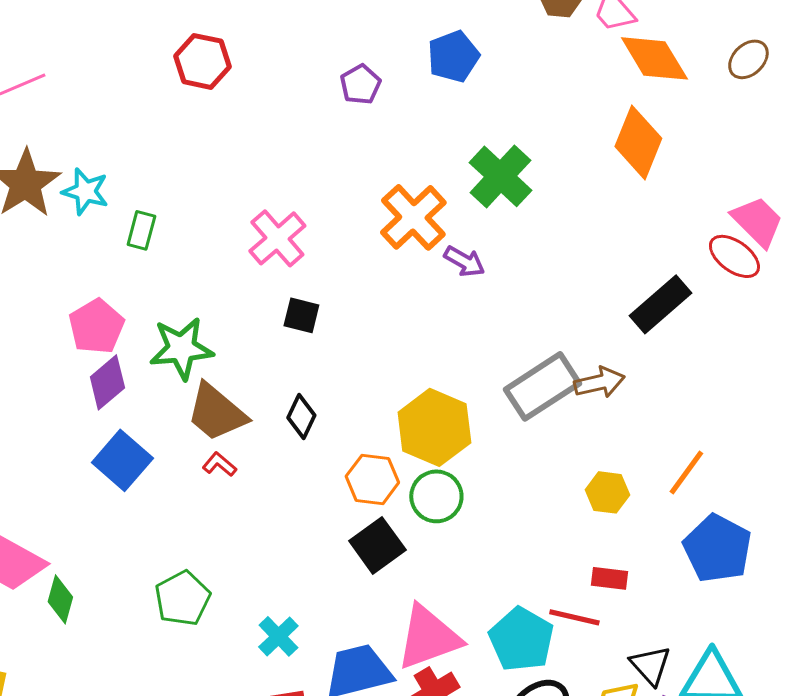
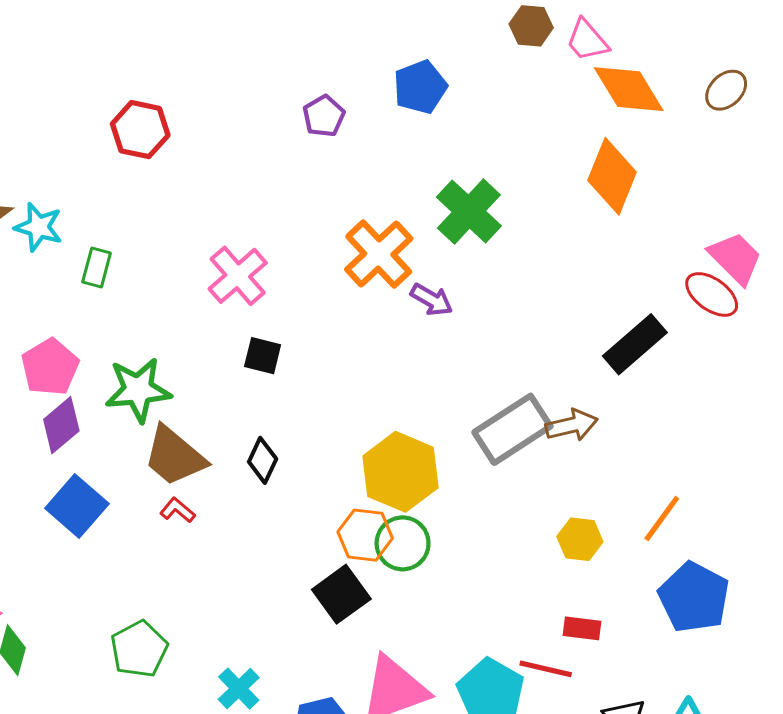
red hexagon: (202, 61) -> (140, 130), moved
orange hexagon: (372, 479) -> (365, 535), moved

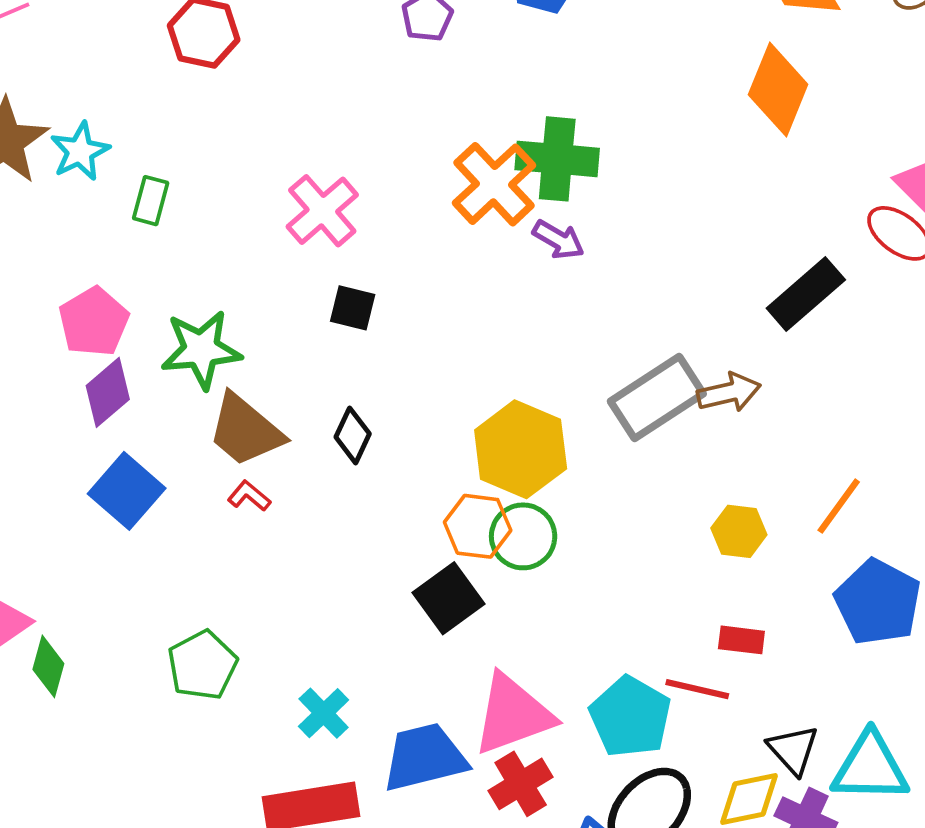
green cross: (469, 211) -> (557, 159), moved, turned -38
cyan star: (39, 227) -> (80, 151), turned 30

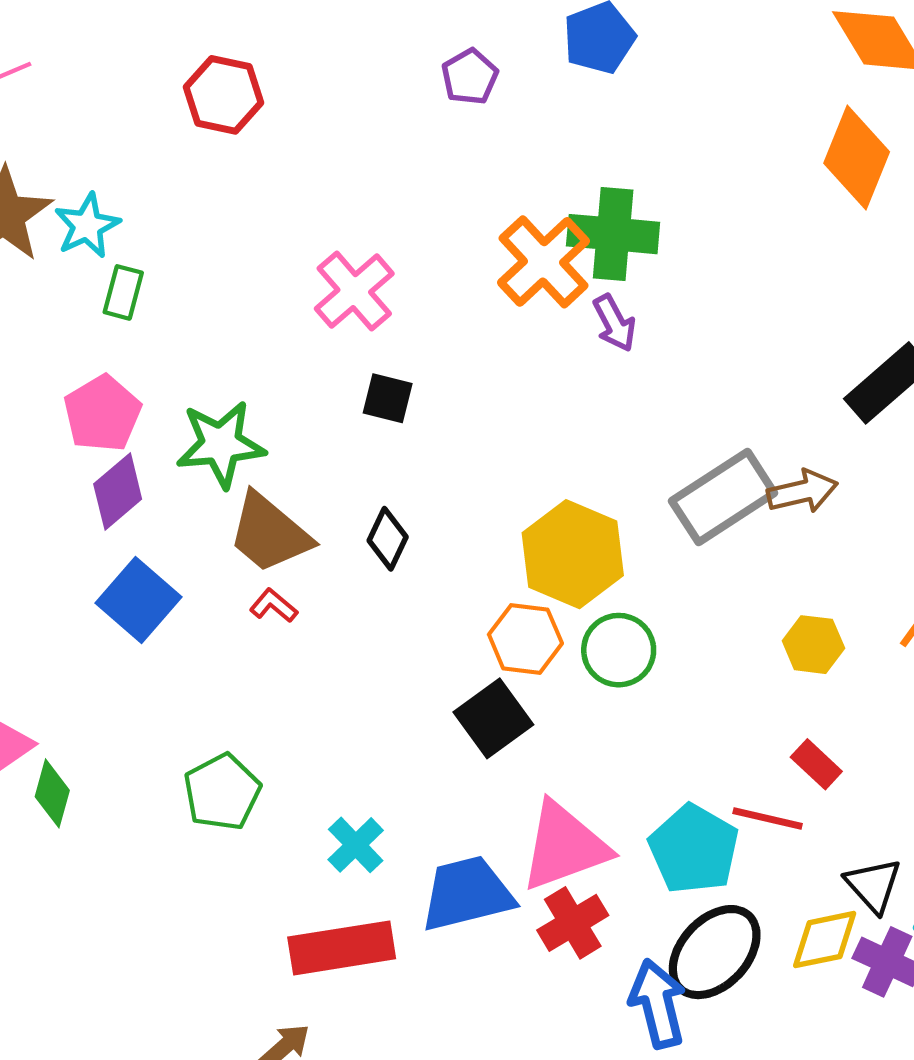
green rectangle: (151, 201) -> (123, 292), moved
purple arrow: (558, 240) -> (614, 323), turned 32
green circle: (523, 536) -> (619, 650), moved
red rectangle: (741, 640) -> (816, 764), turned 36

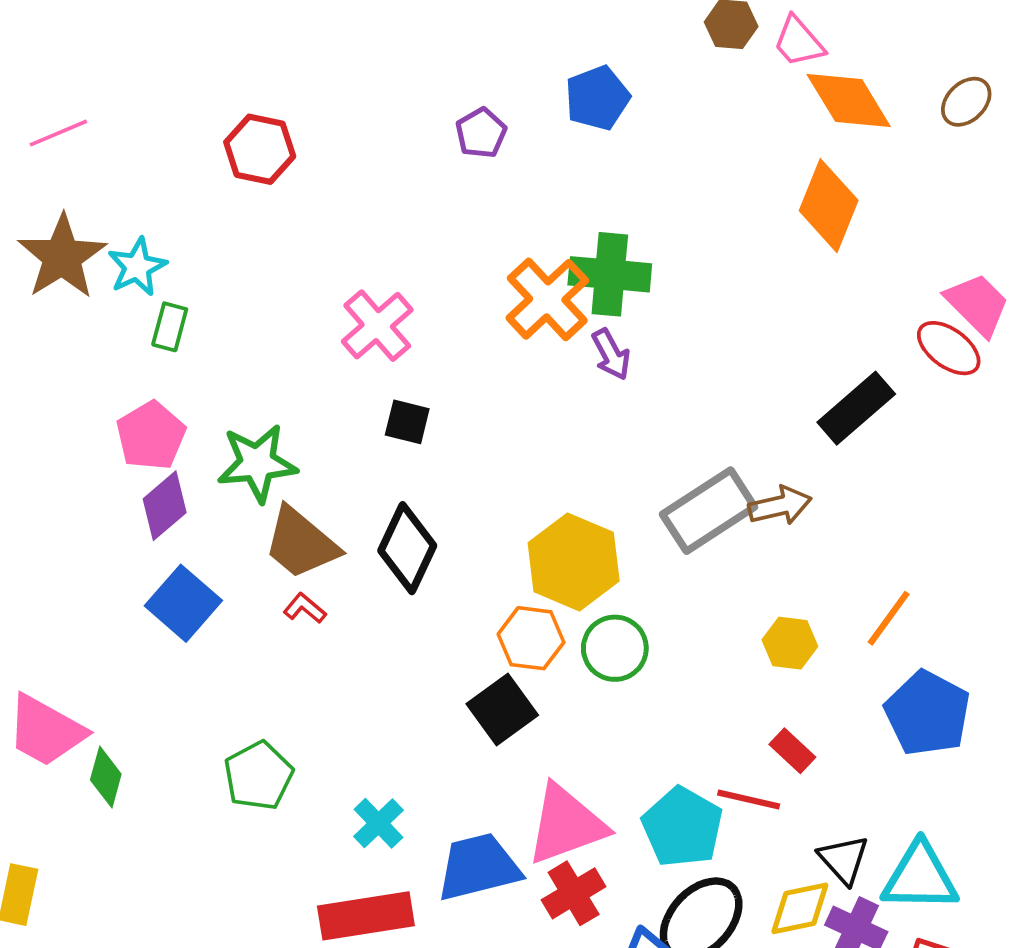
black diamond: (388, 539) -> (407, 548), size x1.6

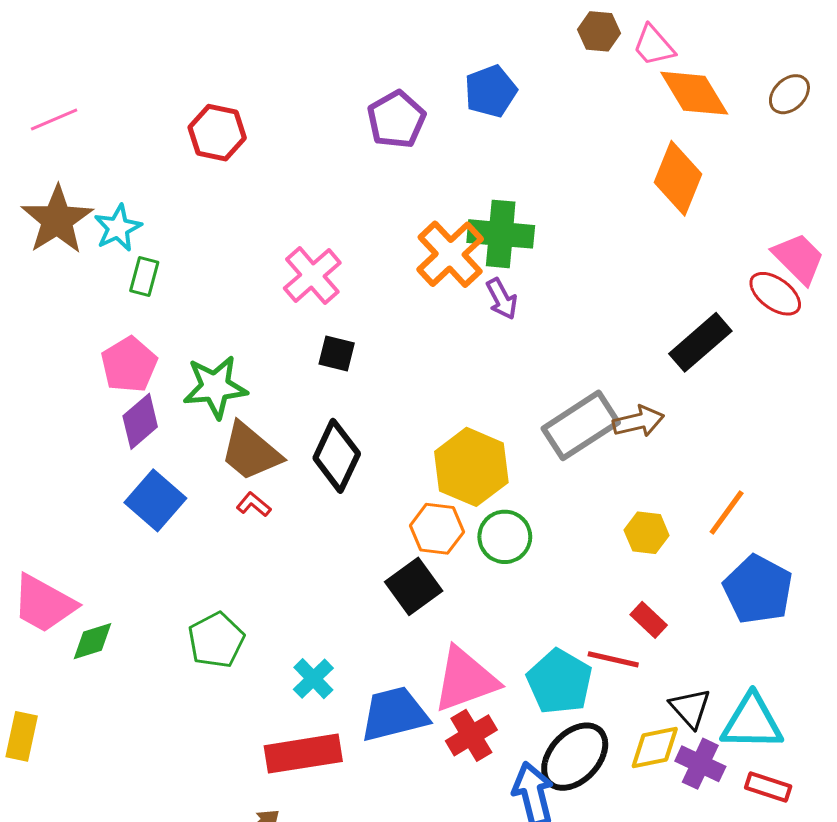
purple pentagon: (481, 133) -> (396, 120), size x1.4
green diamond: (106, 777) -> (93, 641), turned 57

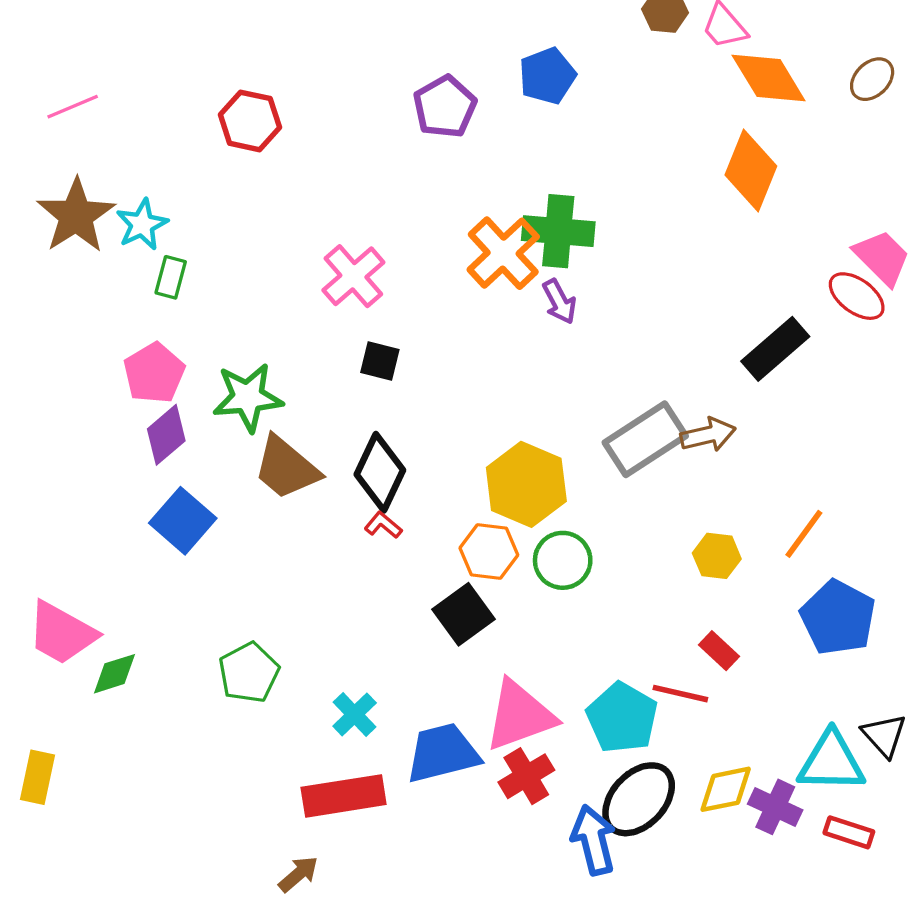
red L-shape: (254, 504) -> (383, 525), moved
black triangle: (690, 708) -> (884, 735), moved

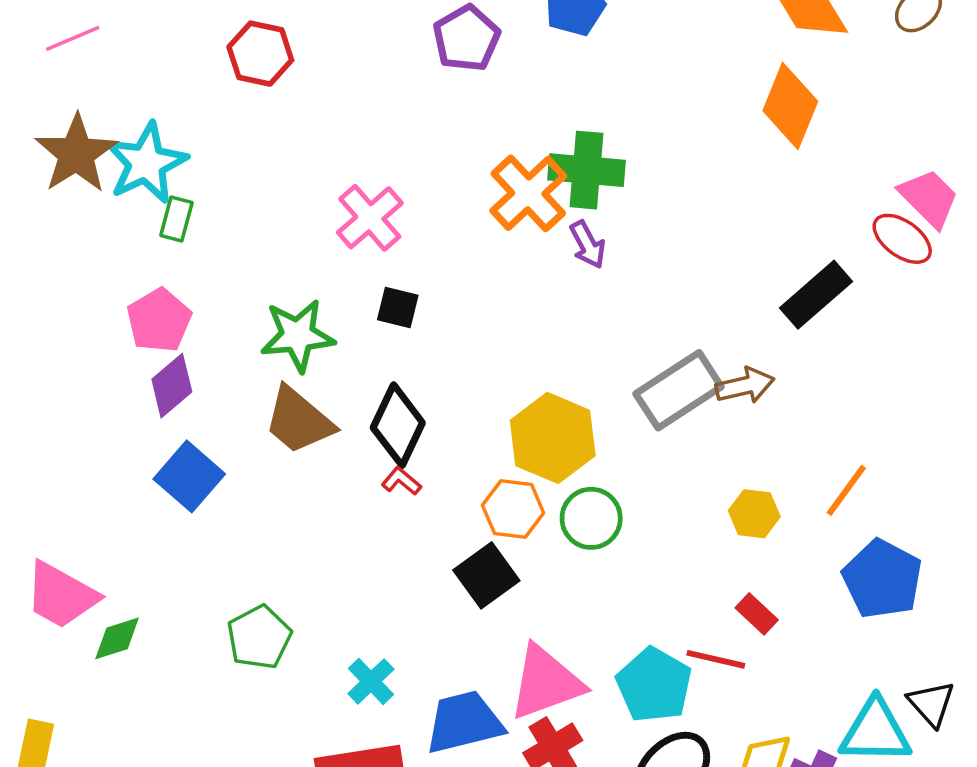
cyan star: (142, 224) -> (146, 163), size x1.5
green star: (248, 397) -> (298, 335), moved

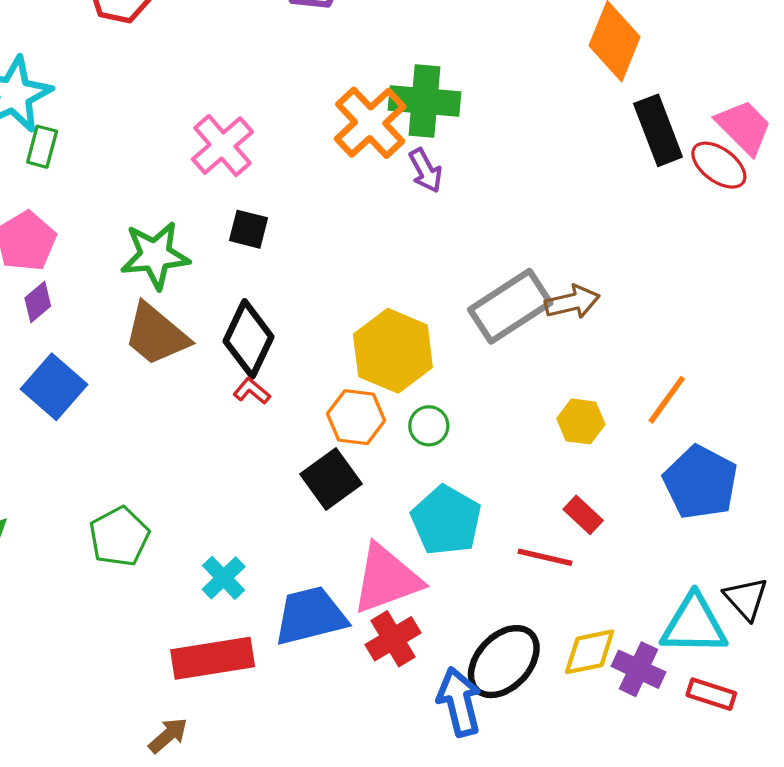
black rectangle: (816, 295) -> (658, 130), moved, turned -70
purple diamond: (172, 386) -> (38, 302), size x0.7
green circle: (591, 518) -> (429, 426), size x0.7
cyan pentagon: (654, 685) -> (446, 520), moved

